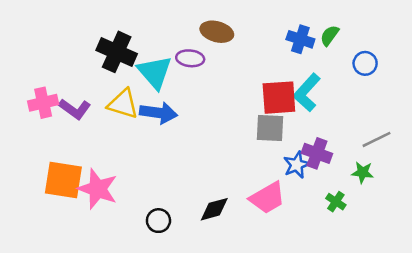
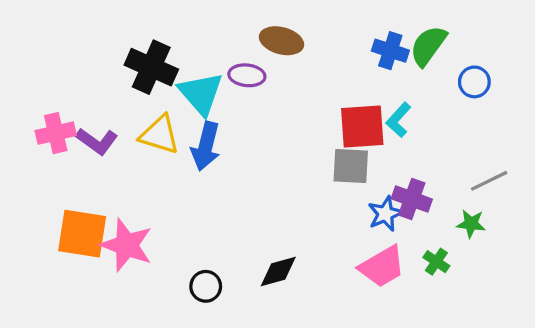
green semicircle: (330, 35) -> (428, 46), size x1.5
cyan L-shape: (307, 93) -> (399, 120), size x0.7
blue arrow: (158, 113) -> (206, 146), turned 96
pink trapezoid: (267, 198) -> (382, 267), moved

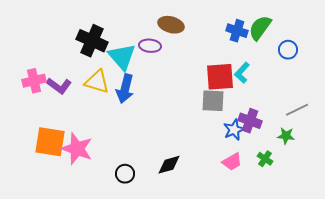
pink trapezoid: (382, 267) -> (232, 162), size x0.7

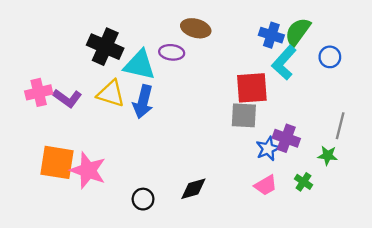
cyan triangle: (122, 57) -> (140, 65), turned -36
cyan L-shape: (242, 73) -> (284, 63), moved, size x1.4
gray line: (297, 110) -> (340, 126), turned -50

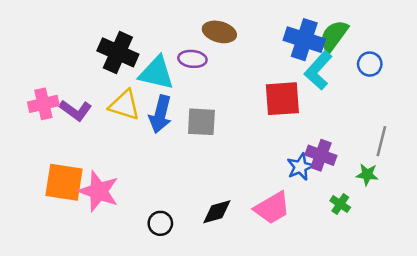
blue cross: (271, 35) -> (304, 40), size x1.4
gray square: (244, 115) -> (201, 122), moved
pink trapezoid: (266, 185) -> (272, 208), moved, size x1.4

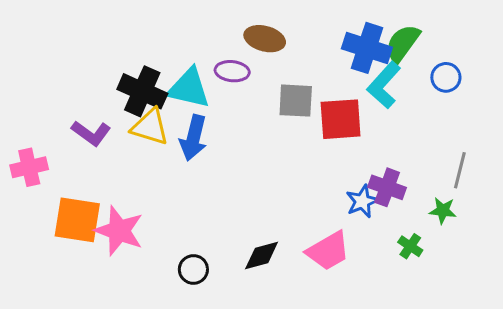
black cross: (118, 52) -> (142, 91), moved
pink cross: (43, 104) -> (29, 167), moved
gray square: (201, 122) -> (296, 101), moved

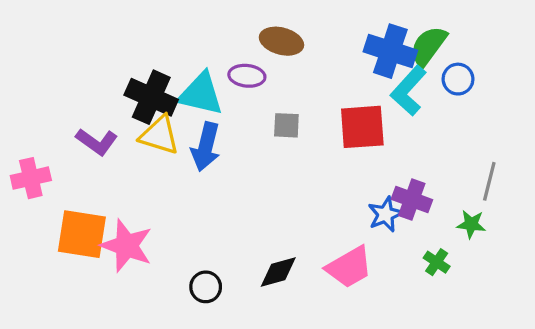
blue circle: (446, 77) -> (458, 79), moved
gray square: (296, 101) -> (286, 125), moved, size x0.7

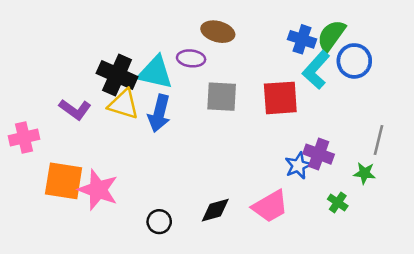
blue cross: (390, 51) -> (302, 39), size x0.7
blue circle: (458, 79) -> (354, 61), size x1.4
gray square: (286, 125) -> (222, 97), size x1.5

